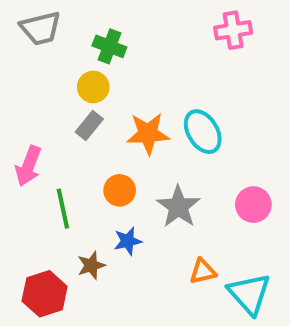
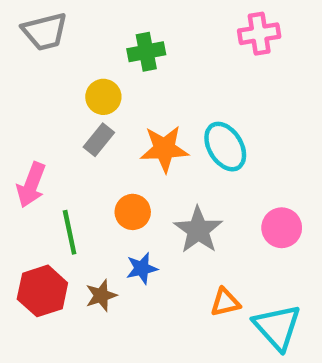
green cross: (109, 46) -> (146, 52), moved, turned -32
red hexagon: (45, 294) -> (42, 291), moved

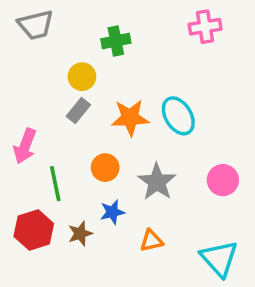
orange triangle: (225, 302) -> (152, 241), moved

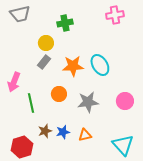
gray star: (157, 182) -> (88, 102), turned 30
blue star: (112, 212) -> (63, 132), moved
red hexagon: (34, 230) -> (22, 147), moved

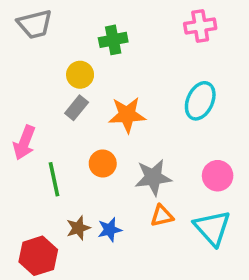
cyan ellipse: (100, 65) -> (200, 101), moved, turned 55
orange triangle: (85, 135) -> (162, 216), moved
cyan triangle: (123, 145) -> (212, 228), moved

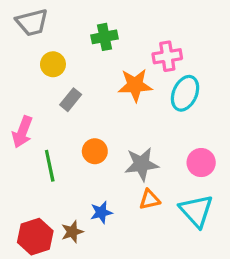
pink cross: (200, 26) -> (167, 56), moved
yellow circle: (80, 75) -> (53, 64), moved
orange star: (127, 115) -> (135, 85), moved
brown star: (78, 228) -> (72, 232), moved

